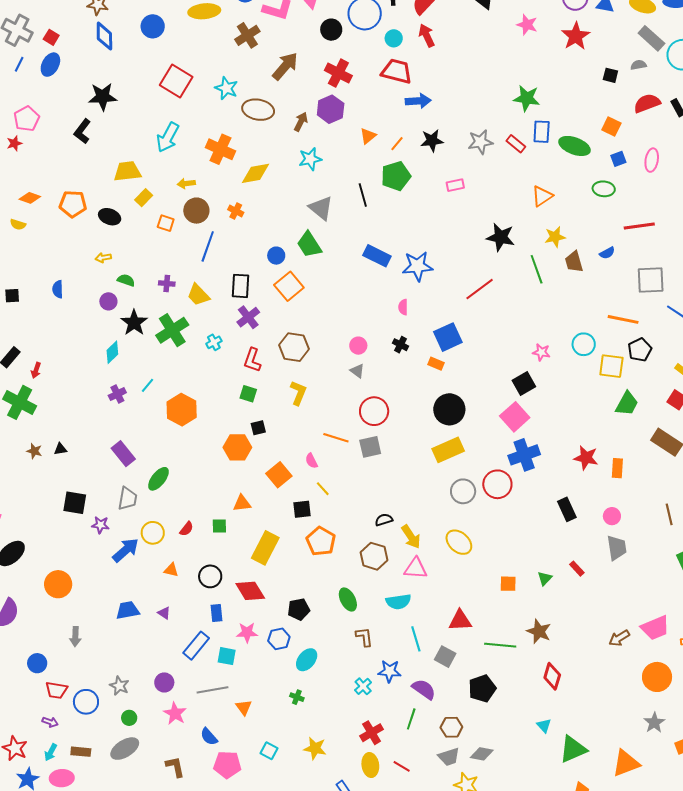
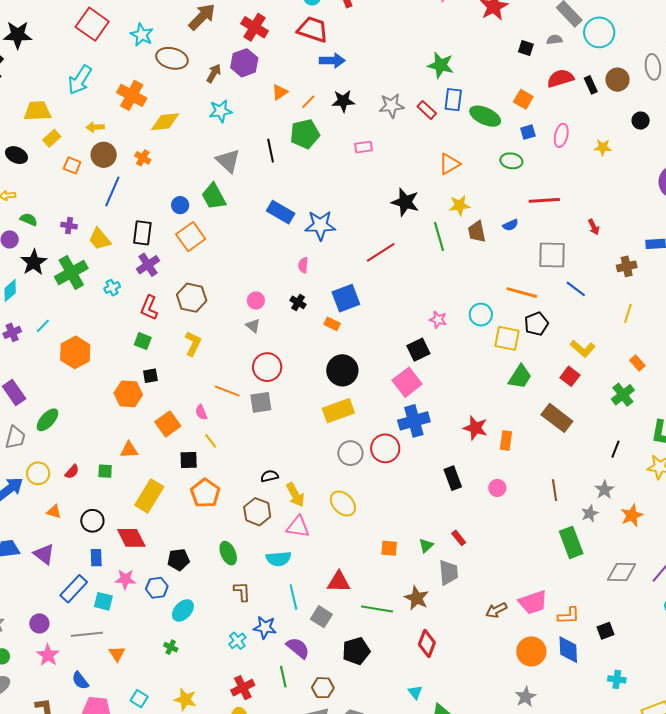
gray trapezoid: (617, 548) -> (448, 572), moved
purple triangle: (164, 613) -> (44, 554), size x1.6
green line: (411, 719) -> (283, 677), turned -35

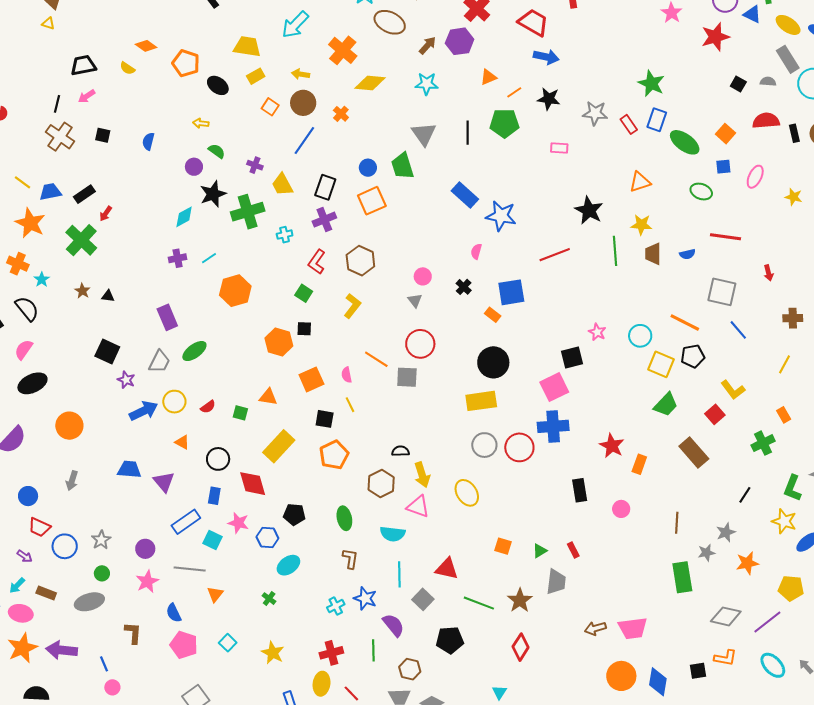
orange L-shape: (569, 616) -> (725, 658), moved

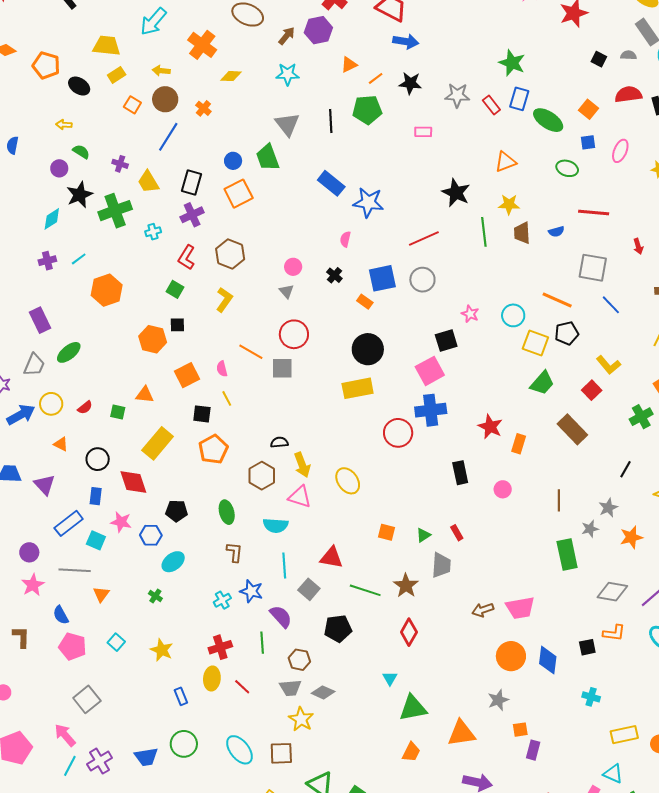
yellow diamond: (370, 83) -> (231, 76), size x0.7
gray circle: (484, 445) -> (422, 280), moved

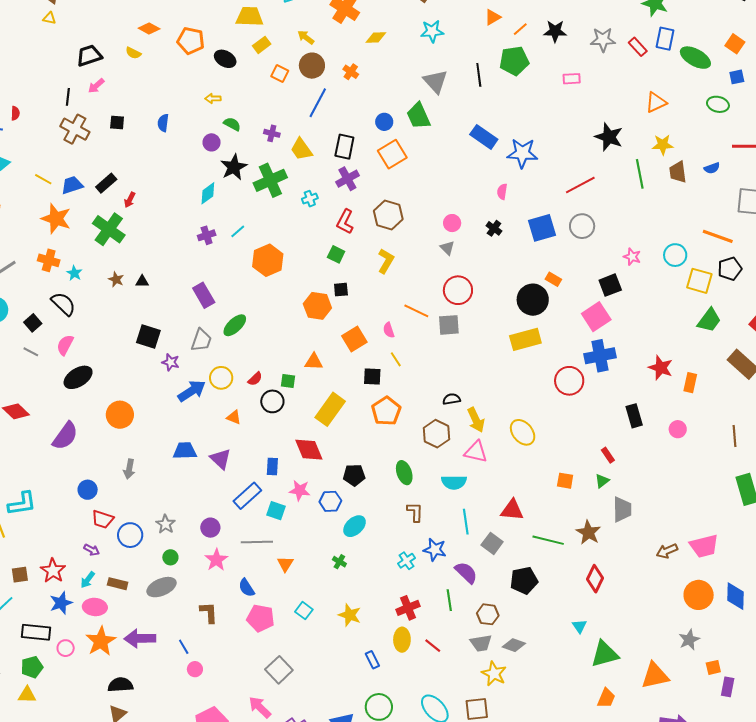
yellow arrow: (161, 71) -> (306, 37), turned 36
orange rectangle: (365, 302) -> (553, 279), moved
black circle: (98, 459) -> (272, 401), moved
red rectangle: (457, 533) -> (608, 455), moved

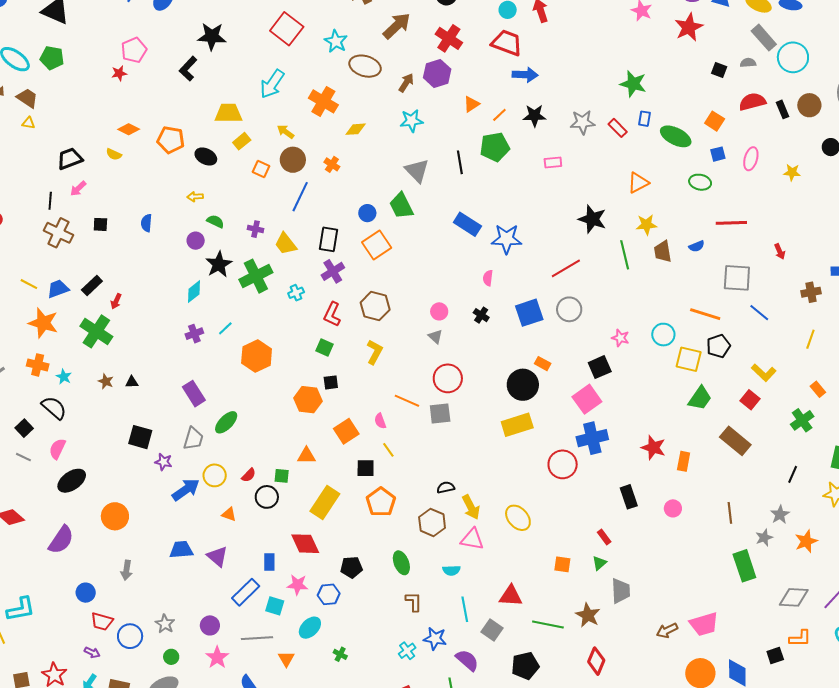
blue rectangle: (665, 39) -> (645, 119), size x0.7
cyan semicircle: (454, 482) -> (451, 570), size x0.7
cyan ellipse: (355, 526) -> (310, 628), moved

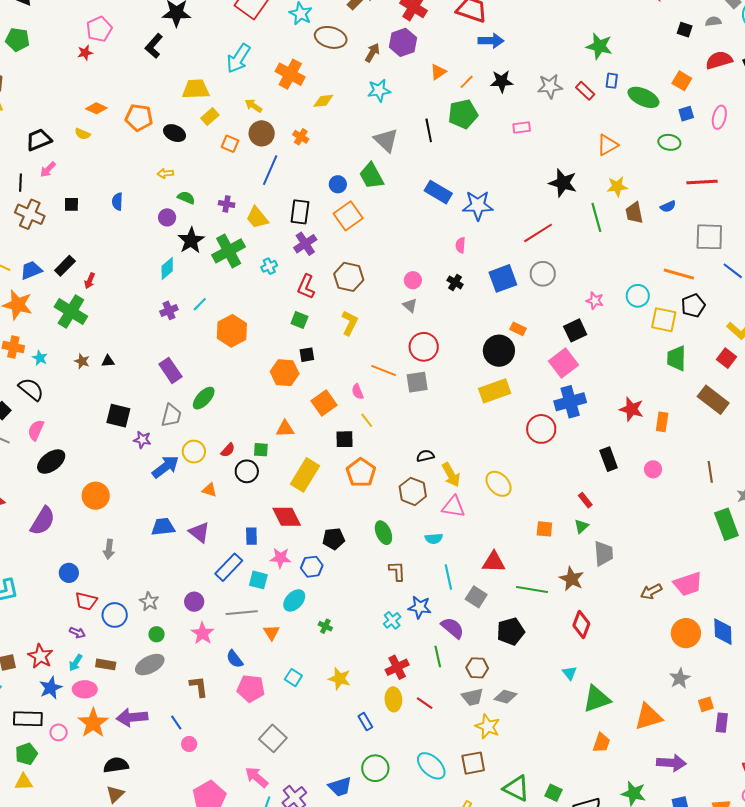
green trapezoid: (700, 398) -> (676, 358), turned 148

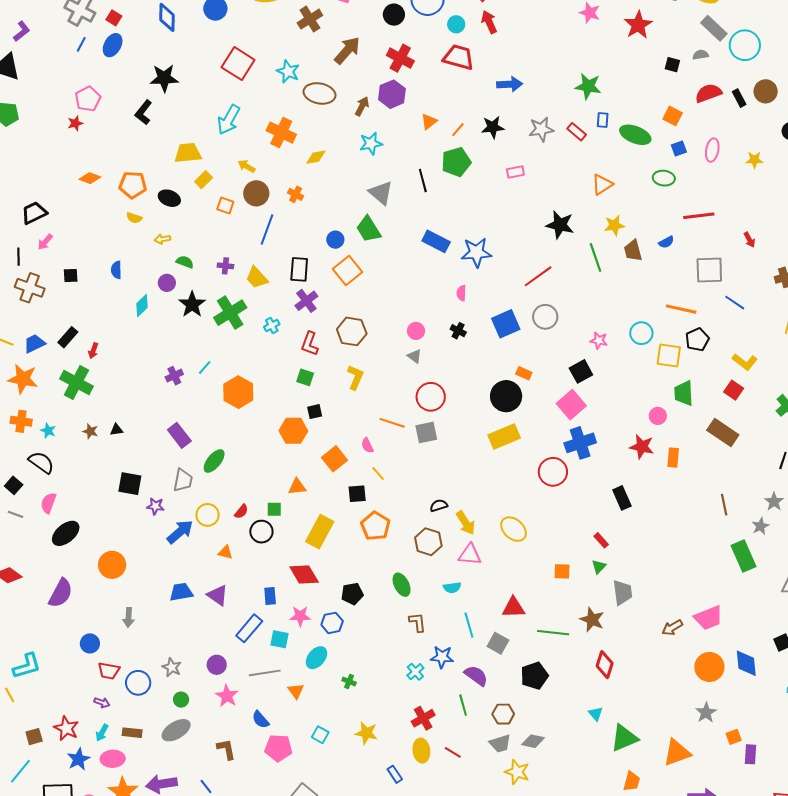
blue arrow: (491, 41) -> (510, 84), moved
yellow semicircle: (82, 134) -> (134, 218), moved
cyan diamond: (167, 268) -> (142, 305), moved
pink circle: (653, 469) -> (658, 416), moved

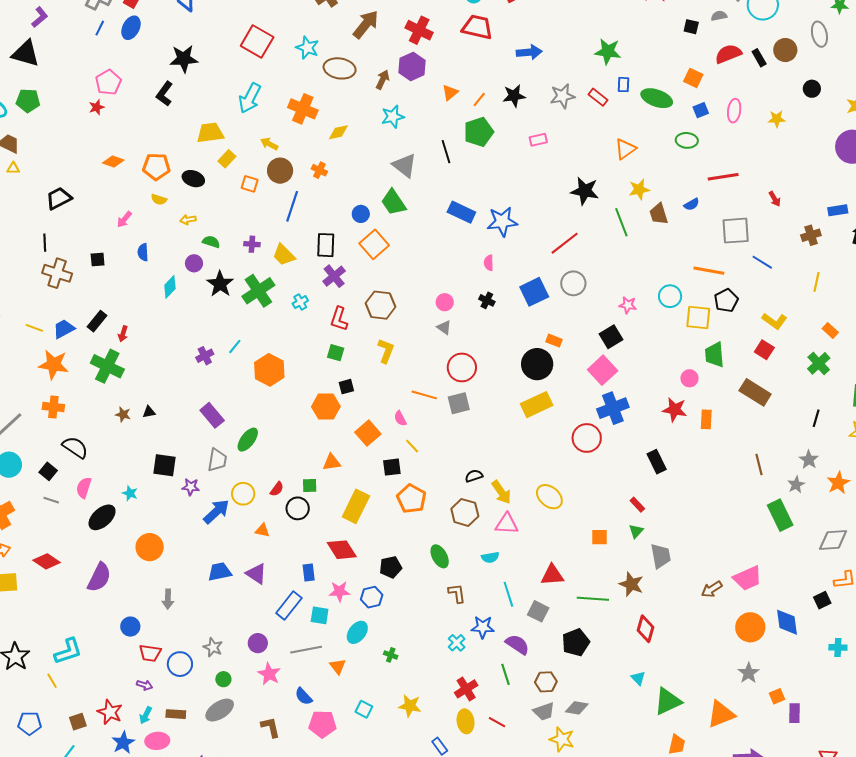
pink arrow: (45, 242) -> (124, 219), moved
cyan star: (48, 431) -> (130, 493), moved

